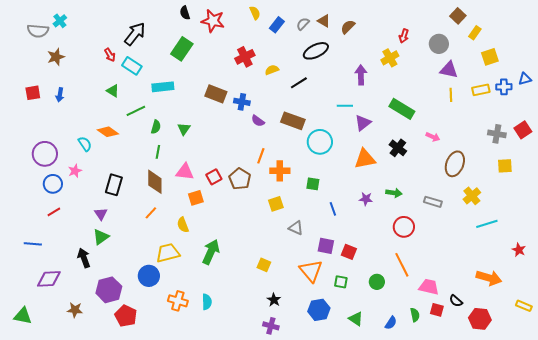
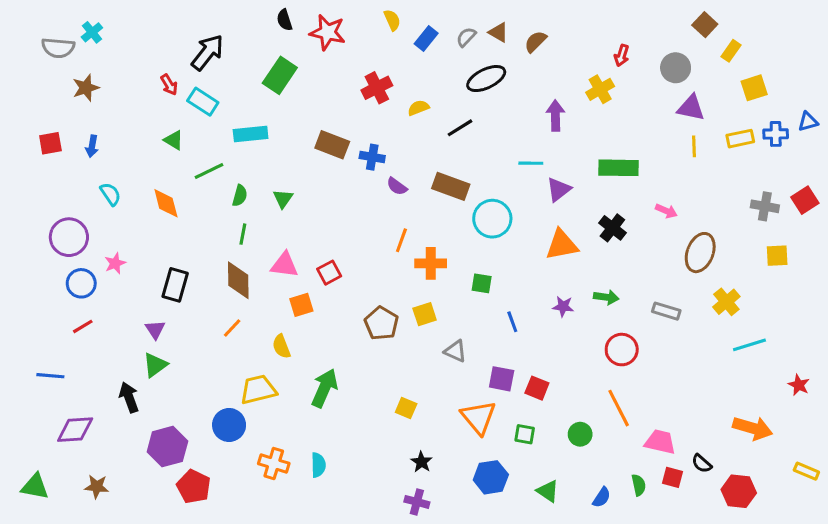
green rectangle: (402, 109) -> (619, 168), turned -30
orange diamond: (108, 132) -> (166, 203), turned 40
cyan semicircle: (85, 144) -> (110, 194), moved
brown pentagon: (240, 179) -> (381, 323), moved
brown star: (75, 310) -> (97, 487), moved

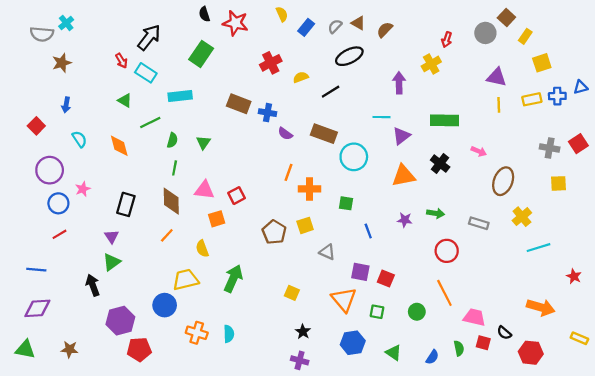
gray circle: (676, 68) -> (485, 33), moved
red square: (50, 143) -> (36, 126), moved, turned -35
purple diamond: (75, 430) -> (37, 308), moved
red pentagon: (194, 487) -> (139, 349), turned -30

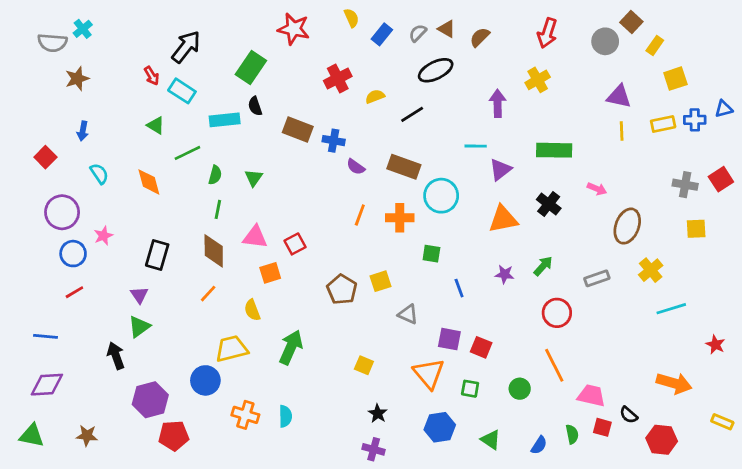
black semicircle: (204, 14) -> (255, 106), moved
red arrow: (447, 40) -> (547, 33), moved, size x1.5
orange cross: (310, 189) -> (400, 218), moved
green arrow: (436, 213) -> (543, 266), turned -56
gray rectangle: (479, 223) -> (597, 278), turned -36

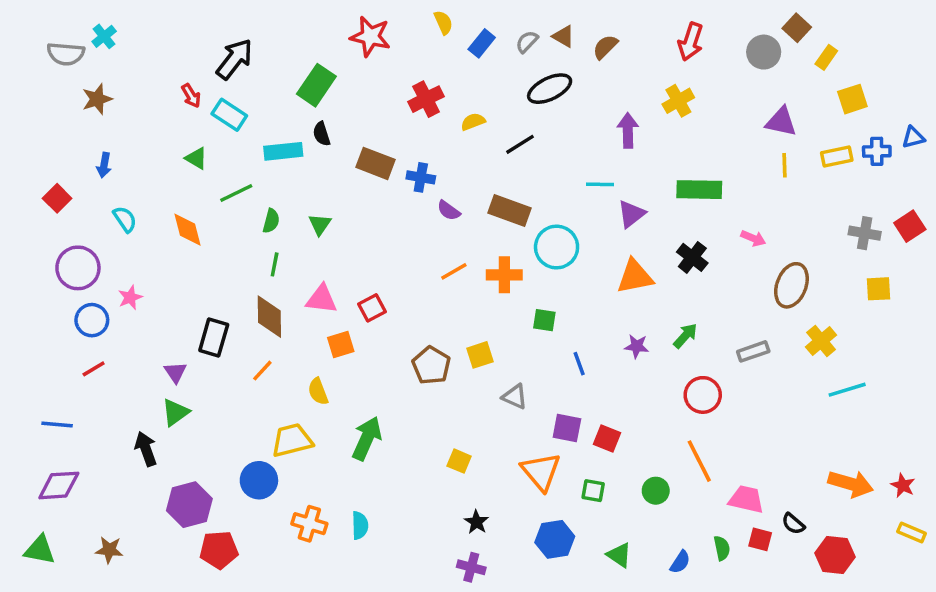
orange line: (360, 215) -> (454, 271), turned 40
black rectangle: (157, 255) -> (214, 338), moved
red star: (715, 345) -> (903, 485), moved

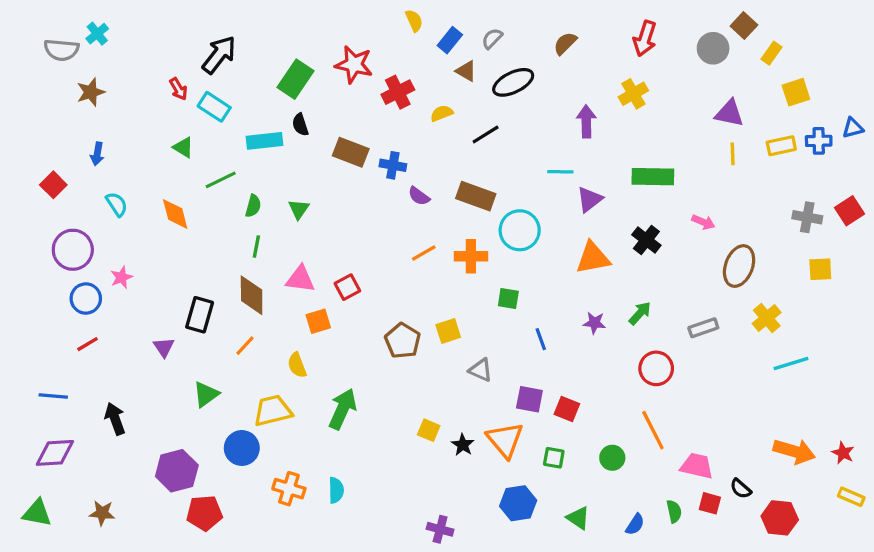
red star: (370, 36) -> (354, 65), moved
brown triangle: (563, 36) -> (466, 71), moved
green triangle: (175, 412) -> (206, 394), moved
black arrow: (146, 449) -> (115, 419), moved
black star: (476, 522) -> (463, 445), moved

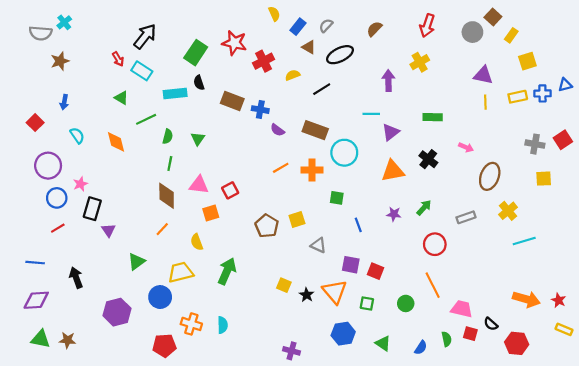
green rectangle: (653, 177) -> (433, 117), size x0.7
black rectangle: (200, 315) -> (92, 209), moved
green triangle: (37, 513) -> (41, 339), moved
red pentagon: (204, 513) -> (164, 345), moved

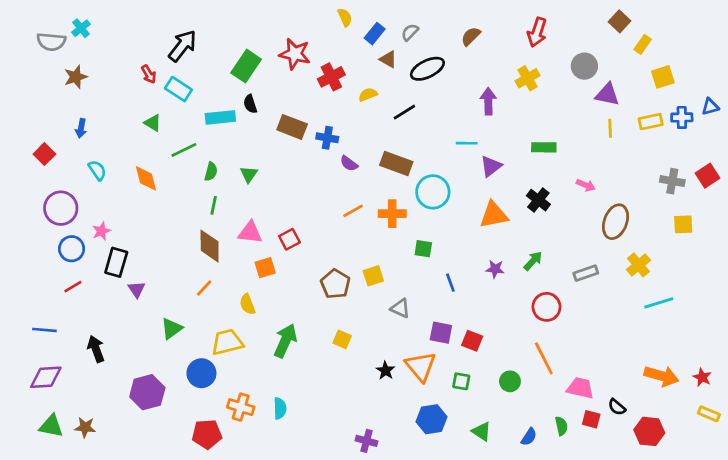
gray circle: (472, 32) -> (584, 66), moved
yellow square: (284, 285) -> (342, 339), moved

